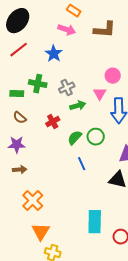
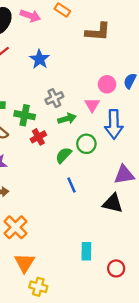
pink arrow: (67, 30) -> (30, 16), moved
green cross: (38, 84) -> (25, 115), moved
green circle: (96, 137) -> (86, 144), moved
cyan rectangle: (95, 222) -> (86, 251), size x0.7

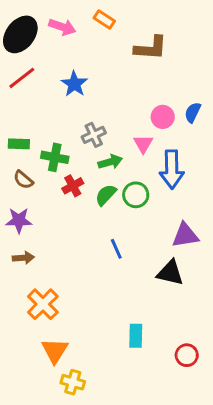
green semicircle: (64, 155) -> (106, 195), moved
red circle: (116, 268) -> (187, 355), moved

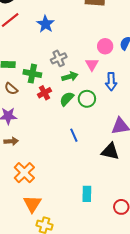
blue arrow: (172, 169) -> (111, 82), size x0.7

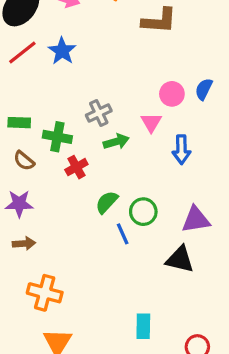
blue star: (46, 24) -> (62, 51), moved
green semicircle: (67, 99) -> (107, 202), moved
green circle: (87, 99) -> (143, 212), moved
orange cross: (24, 173) -> (45, 293), turned -30

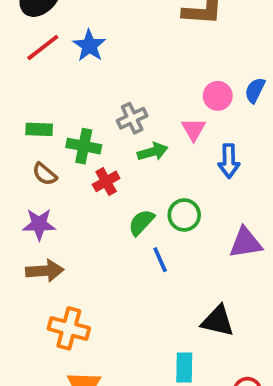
green circle: (143, 212) -> (184, 215), moved
brown arrow: (24, 243) -> (45, 271), size x1.4
black triangle: (180, 259) -> (218, 321), moved

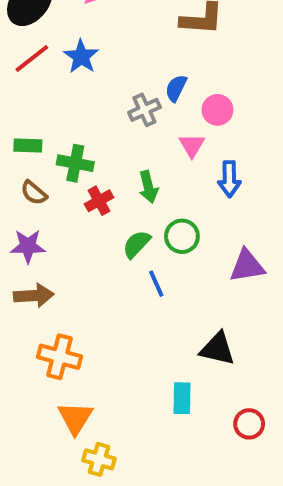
blue semicircle: (255, 90) -> (176, 88), moved
gray cross: (132, 118) -> (144, 110), moved
green arrow: (153, 152) -> (148, 187), moved, turned 92

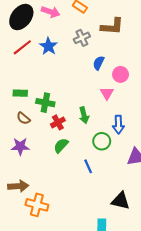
gray cross: (144, 110) -> (82, 38), moved
blue arrow: (229, 179) -> (118, 125), moved
green semicircle: (137, 244) -> (61, 145), moved
brown arrow: (34, 296) -> (18, 186), moved

